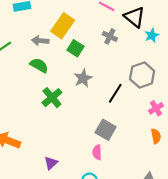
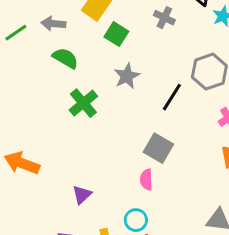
gray arrow: (40, 41) -> (53, 24), moved

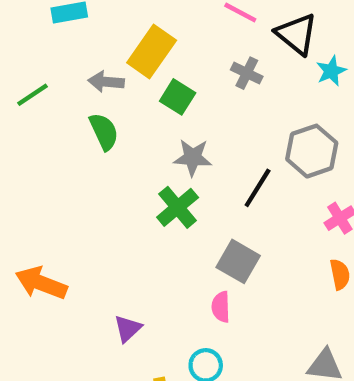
gray arrow: (53, 24) -> (106, 82), moved
green semicircle: (65, 58) -> (104, 132), turned 35
gray star: (127, 76) -> (193, 158), turned 30
green cross: (83, 103) -> (178, 207), moved

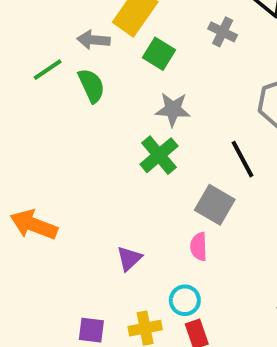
green line: (32, 95) -> (48, 70), moved
black line: (258, 188) -> (242, 159), moved, turned -60
purple triangle: (128, 329) -> (129, 259), moved

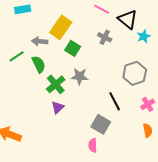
green cross: (159, 155) -> (56, 84), moved
purple triangle: (129, 259) -> (58, 107), moved

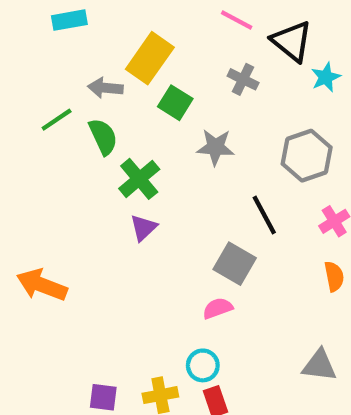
gray star: (80, 76) -> (216, 147), moved
pink semicircle: (93, 145) -> (218, 308), turned 72

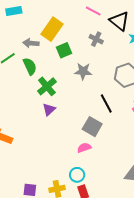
green square: (175, 103) -> (64, 50), turned 35

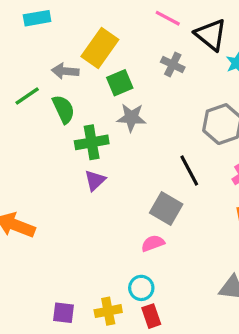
gray star: (83, 71) -> (131, 117), moved
green cross: (47, 86) -> (92, 142), turned 30

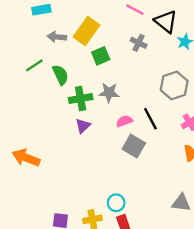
gray arrow: (65, 71) -> (57, 37), moved
gray star: (131, 117) -> (109, 93), moved
pink semicircle: (153, 243) -> (124, 121), moved

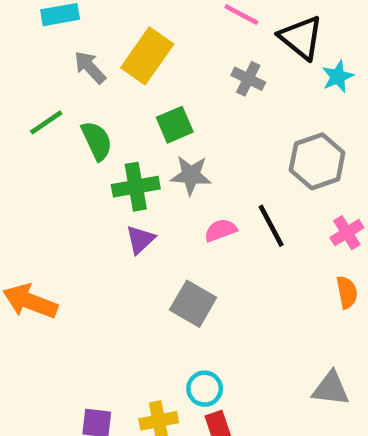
gray arrow: (57, 37) -> (90, 67), turned 42
green square: (101, 56) -> (175, 125), moved
gray square: (134, 146) -> (193, 304), moved

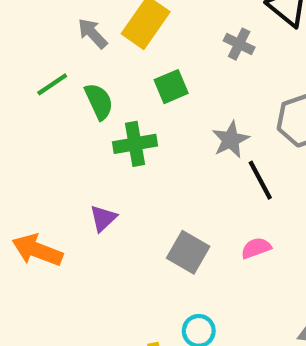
gray star: (191, 175) -> (231, 140), moved, turned -30
pink semicircle: (221, 230) -> (256, 248), moved
purple triangle: (140, 239) -> (103, 218), moved

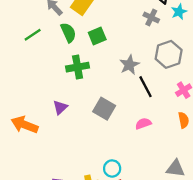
gray cross: (239, 44) -> (151, 18), moved
green semicircle: (99, 101) -> (68, 32), moved
gray square: (188, 252) -> (104, 109), moved

